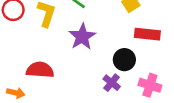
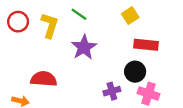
black circle: (124, 60) -> (135, 72), moved
purple cross: (112, 83) -> (112, 91), turned 35

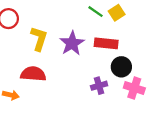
green line: (79, 14) -> (96, 12), moved
yellow L-shape: (50, 25) -> (39, 39), moved
red rectangle: (146, 45) -> (106, 43), moved

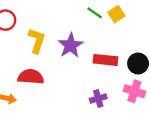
red rectangle: (106, 43) -> (105, 60), moved
black circle: (121, 67) -> (138, 64), moved
purple cross: (99, 86) -> (98, 98), moved

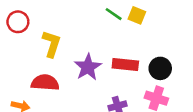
yellow square: (116, 14) -> (137, 15), turned -35
purple star: (71, 45) -> (88, 67), moved

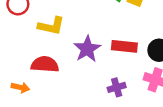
yellow L-shape: (52, 44) -> (51, 26), turned 84

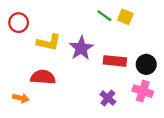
purple star: (87, 49) -> (81, 48), moved
purple cross: (117, 87) -> (108, 98), turned -35

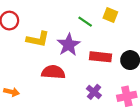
green line: (104, 16) -> (85, 22), moved
red semicircle: (43, 77) -> (53, 72), moved
pink cross: (143, 91) -> (127, 96), moved, turned -30

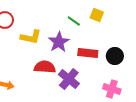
purple cross: (94, 92) -> (69, 79), moved, size x1.5
pink cross: (127, 96) -> (112, 89), turned 30

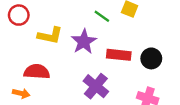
red semicircle: (45, 67) -> (37, 72), moved

